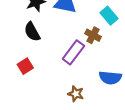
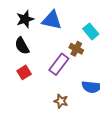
red square: (25, 66) -> (24, 72), moved

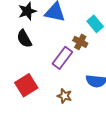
red square: (24, 72) -> (26, 85), moved, size x1.5

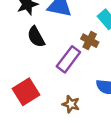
black semicircle: (24, 39) -> (36, 37), moved

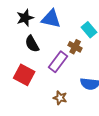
red square: (26, 92) -> (24, 75), moved, turned -30

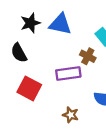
black semicircle: (32, 44) -> (19, 53), moved
purple rectangle: (58, 62) -> (68, 74), turned 45

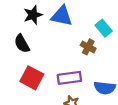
purple rectangle: (68, 74) -> (69, 78), moved

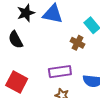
red square: (32, 78) -> (17, 82), moved

